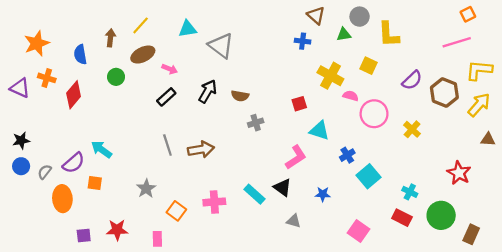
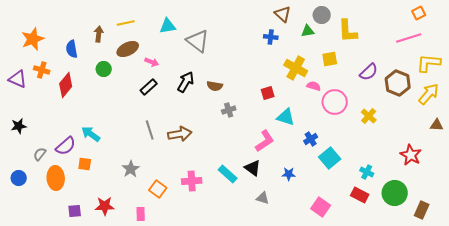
yellow line: (141, 25) -> (126, 23), turned 36
yellow square: (368, 66) -> (330, 59), turned -35
blue circle: (21, 166) -> (19, 178), moved

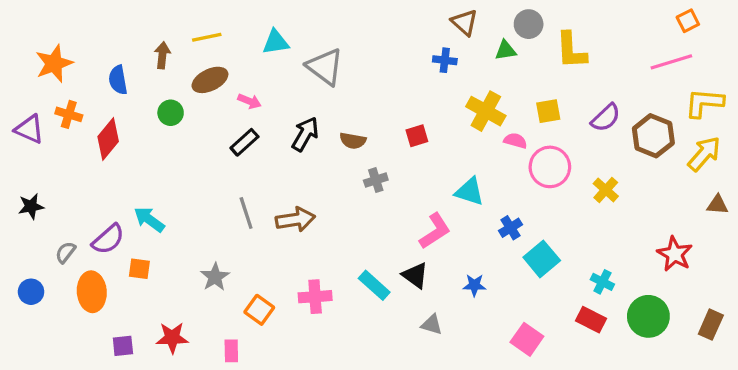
yellow square: (330, 59) -> (548, 111), moved
red square: (268, 93) -> (417, 136), moved
brown rectangle: (422, 210) -> (711, 325), moved

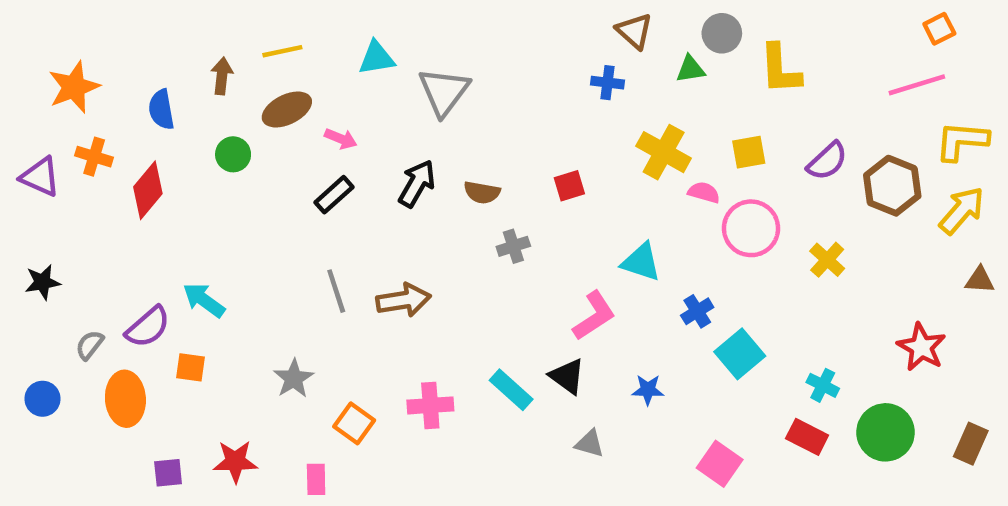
gray triangle: (325, 67) -> (444, 92), turned 30

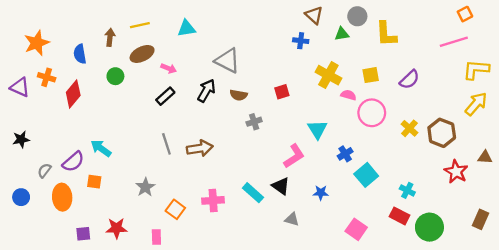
gray triangle: (444, 92) -> (227, 61), moved, turned -40
brown hexagon: (892, 186) -> (442, 133), moved
cyan triangle: (641, 262) -> (317, 129), turned 40
brown triangle: (980, 280) -> (485, 157), moved
green circle: (886, 432) -> (429, 227), moved

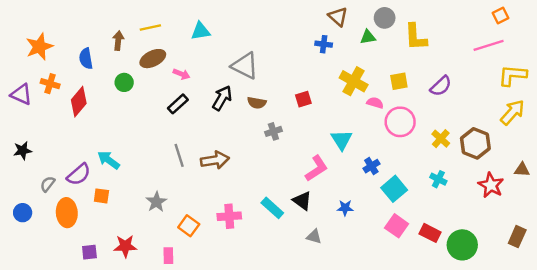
cyan cross: (407, 190) -> (438, 179), moved
pink square: (356, 229) -> (397, 226), moved

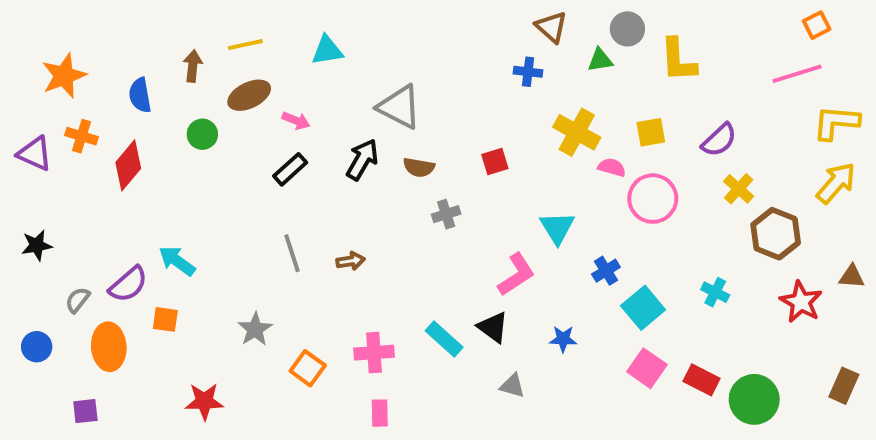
yellow cross: (441, 139) -> (739, 189), moved
brown arrow: (215, 160) -> (351, 261), size x0.6
purple square: (89, 252) -> (85, 411), moved
pink rectangle: (168, 256) -> (380, 413), moved

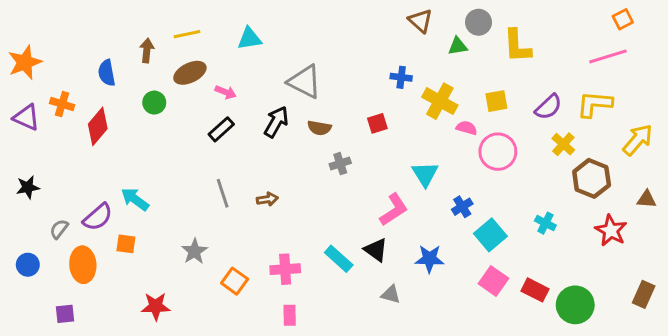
blue cross: (528, 72) -> (401, 77), moved
orange star: (64, 76) -> (25, 62), moved
yellow L-shape: (836, 123) -> (595, 104), moved
brown triangle: (852, 277) -> (647, 199), moved
blue star: (563, 339) -> (429, 259), size x1.4

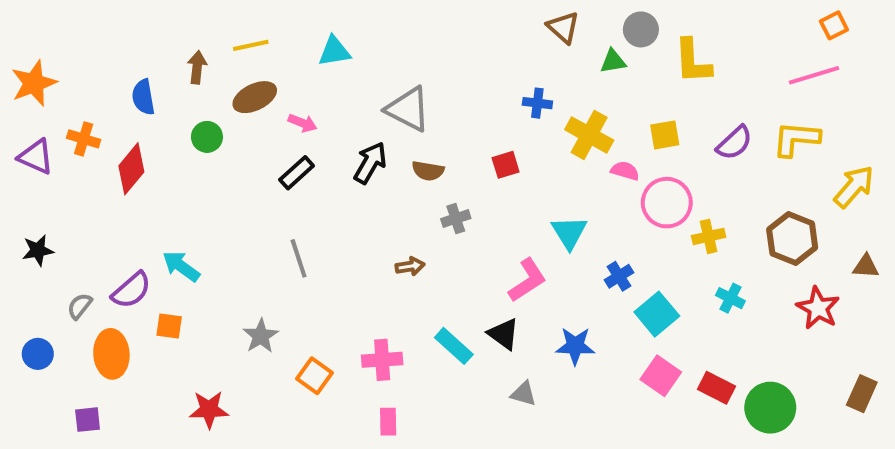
yellow cross: (563, 144) -> (709, 236), moved, turned 35
brown arrow: (267, 199) -> (410, 266), moved

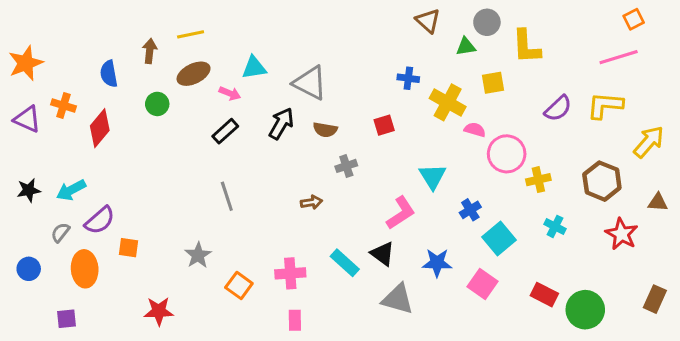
cyan triangle: (334, 51) -> (254, 68), moved
yellow square: (665, 135) -> (493, 83), moved
cyan arrow: (181, 266) -> (71, 190), moved, turned -64
pink square: (661, 376) -> (482, 284), moved
gray triangle: (523, 394) -> (398, 299), size x1.6

